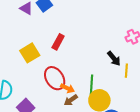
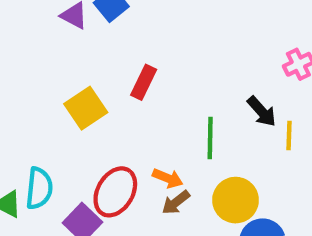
red ellipse: (55, 78) -> (115, 192), moved, turned 65
green line: (92, 85) -> (210, 138), moved

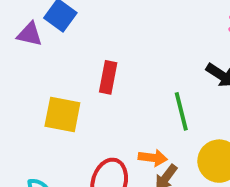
yellow square: (86, 108) -> (62, 115), turned -30

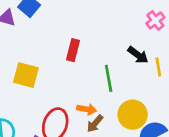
red rectangle: (108, 77) -> (73, 50), moved

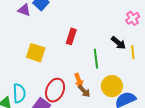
orange arrow: (87, 109) -> (79, 80), turned 56
brown arrow: (95, 124) -> (84, 91), turned -88

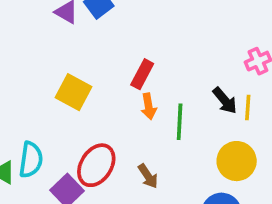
yellow line: (133, 52) -> (248, 107), moved
orange arrow: (79, 80) -> (149, 106), moved
yellow circle: (112, 86) -> (237, 161), moved

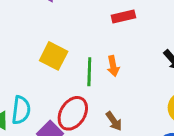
red rectangle: (142, 74) -> (123, 16), moved, turned 50
green line: (180, 122) -> (89, 72), moved

